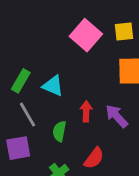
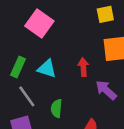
pink square: (86, 35) -> (39, 24), moved
red arrow: (86, 111) -> (83, 67), moved

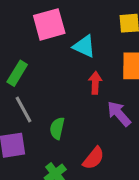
pink square: (39, 24) -> (49, 24), turned 32
cyan triangle: (47, 69) -> (84, 46), moved

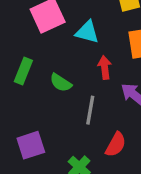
gray line: (23, 110) -> (90, 110), moved, turned 48
green semicircle: (57, 128) -> (61, 83), moved, turned -60

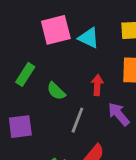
cyan triangle: (87, 32) -> (89, 38), moved
purple square: (31, 145) -> (20, 127), moved

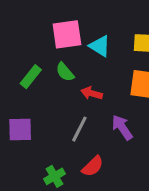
red arrow: (97, 85) -> (92, 93), moved, turned -84
green semicircle: (56, 91) -> (65, 72), moved

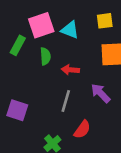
green semicircle: (65, 72) -> (45, 56), turned -133
green rectangle: (31, 77) -> (18, 45), moved
purple square: (20, 129) -> (17, 110), turned 30

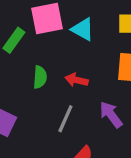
green semicircle: (45, 56) -> (40, 77), moved

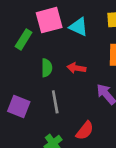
gray line: (65, 119) -> (55, 102), moved, turned -30

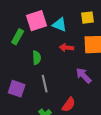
red arrow: (76, 68) -> (67, 48), moved

